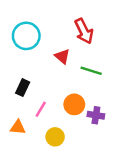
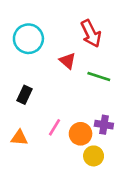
orange circle: (74, 104) -> (81, 134), moved
pink line: (41, 109) -> (54, 127), moved
yellow circle: (55, 137) -> (94, 156), moved

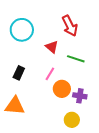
pink line: (54, 127) -> (50, 74), moved
orange circle: (81, 134) -> (62, 89), moved
orange triangle: (19, 138) -> (15, 106), size x1.5

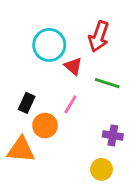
red arrow: (70, 26) -> (99, 36), turned 45
cyan circle: (22, 30) -> (49, 45), moved
orange circle: (62, 89) -> (45, 126), moved

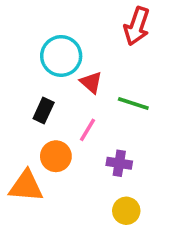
red arrow: (99, 36) -> (137, 26), moved
black rectangle: (27, 103) -> (44, 111), moved
purple cross: (113, 135) -> (119, 163), moved

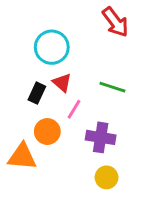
red arrow: (137, 26) -> (115, 22), turned -56
red triangle: (91, 82) -> (62, 83), moved
purple cross: (119, 163) -> (101, 137), size x1.4

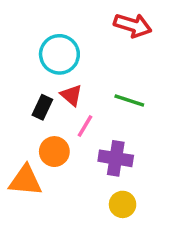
red arrow: (115, 22) -> (133, 25), turned -36

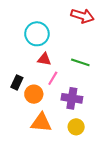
red triangle: (71, 95) -> (44, 59), turned -32
black rectangle: (42, 107) -> (17, 82), moved
orange triangle: (25, 181) -> (41, 123), moved

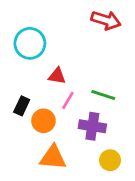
cyan circle: (37, 34) -> (30, 43), moved
green line: (80, 62) -> (103, 95), moved
yellow circle: (76, 127) -> (110, 160), moved

